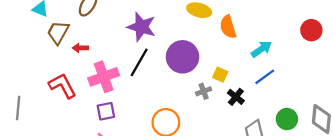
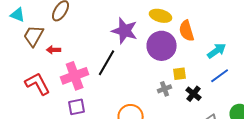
purple star: (141, 27) -> (125, 31), moved
purple circle: (183, 57) -> (162, 46), moved
yellow square: (220, 75) -> (180, 74), turned -32

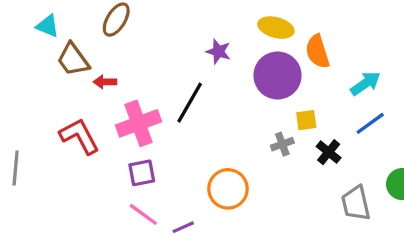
purple star: (125, 31) -> (218, 51), size x0.6
brown trapezoid: (34, 36) -> (73, 59), turned -65

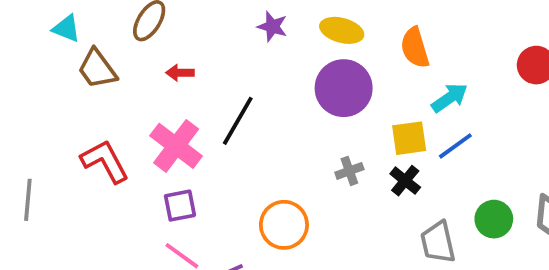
purple star: (218, 51) -> (272, 27), moved
orange semicircle: (317, 51) -> (415, 48), moved
red arrow: (105, 82) -> (180, 73), moved
yellow square: (306, 120) -> (409, 138), moved, size x1.4
pink cross: (139, 123) -> (176, 146), turned -33

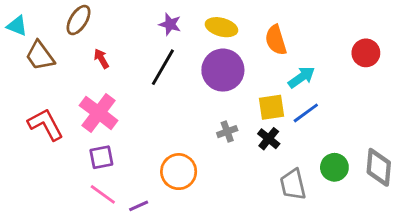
red arrow: (180, 73) -> (101, 59), turned 60
black line: (238, 121) -> (163, 67), moved

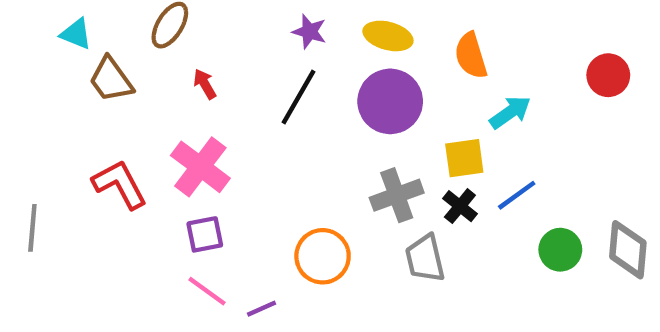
blue line: (306, 113) -> (517, 195), moved
gray cross: (227, 132) -> (397, 195), size x1.6
gray trapezoid: (293, 184) -> (425, 258), moved

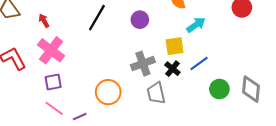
red arrow: (205, 84) -> (44, 21), moved
purple circle: (390, 101) -> (140, 20), size x0.6

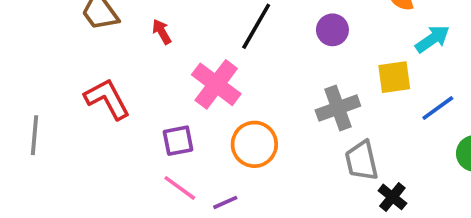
pink cross: (51, 50) -> (216, 84), moved
black cross: (172, 69) -> (392, 197), moved
orange circle: (108, 92) -> (254, 144), moved

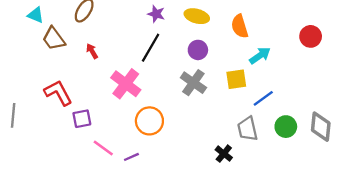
gray cross: (338, 108) -> (193, 83), moved, turned -35
purple square: (178, 141) -> (82, 119), moved
gray trapezoid: (362, 161) -> (247, 129), moved
black cross: (392, 197) -> (224, 154), moved

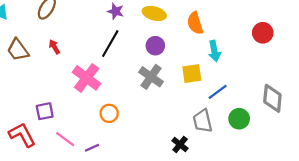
brown trapezoid: (54, 39) -> (18, 50), moved
cyan arrow: (260, 56) -> (214, 51), turned 114
red L-shape: (58, 93) -> (22, 135), moved
orange circle: (149, 121) -> (109, 113), size x0.7
gray diamond: (321, 127) -> (272, 98), moved

